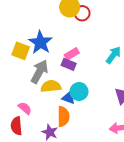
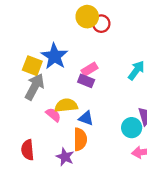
gray arrow: (39, 72) -> (35, 87), moved
cyan circle: (79, 91) -> (132, 128), moved
pink semicircle: (25, 108) -> (53, 115), moved

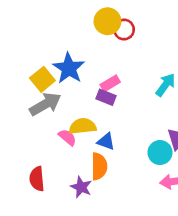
yellow square: (32, 66) -> (42, 79), turned 30
gray arrow: (35, 87) -> (45, 104), turned 32

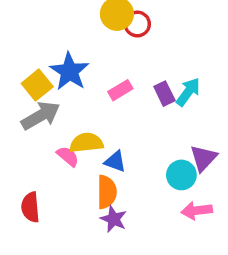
purple rectangle: (106, 97) -> (164, 94), moved, turned 42
purple star: (81, 187) -> (114, 219), moved

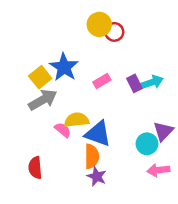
cyan arrow: (188, 92) -> (152, 82), turned 35
blue triangle: (115, 161) -> (98, 134), size x1.6

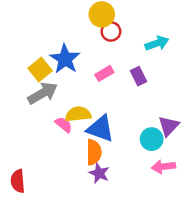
red circle: (114, 32) -> (111, 31), moved
cyan arrow: (152, 82) -> (157, 43), moved
red semicircle: (35, 168) -> (18, 181), moved

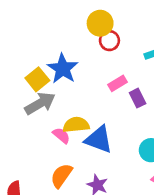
pink rectangle: (104, 73) -> (117, 83), moved
purple rectangle: (139, 76) -> (138, 98), moved
orange semicircle: (94, 152) -> (61, 176), moved, turned -145

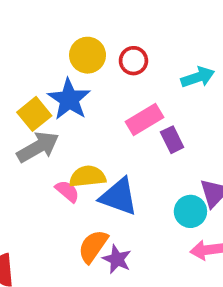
yellow circle: (100, 23) -> (88, 55), moved
pink rectangle: (117, 83) -> (145, 119), size x1.4
orange semicircle: (61, 176) -> (93, 246), moved

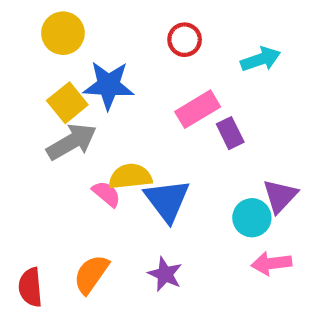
yellow circle: (88, 55) -> (63, 33), moved
blue star: (69, 99) -> (109, 85), turned -30
blue triangle: (119, 197) -> (167, 200), turned 33
orange semicircle: (93, 246) -> (91, 274), moved

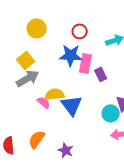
yellow circle: (63, 33) -> (37, 28), moved
blue star: (109, 85) -> (71, 55), moved
pink rectangle: (198, 109) -> (86, 63), turned -48
purple star: (165, 274) -> (66, 150), moved

